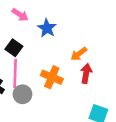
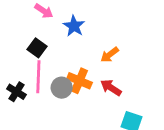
red arrow: (86, 73) -> (111, 88), moved, turned -66
gray circle: (22, 94) -> (62, 88), moved

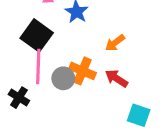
black square: (37, 48) -> (37, 35), size x1.5
black cross: (16, 92) -> (19, 98), moved

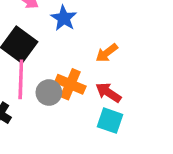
cyan square: (139, 115) -> (110, 121), moved

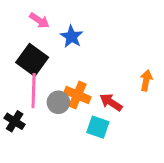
orange arrow: (107, 53) -> (146, 80), moved, turned 138
cyan square: (110, 121) -> (98, 127), moved

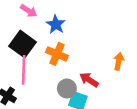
orange cross: (77, 95) -> (57, 54), moved
gray circle: (58, 102) -> (67, 88), moved

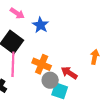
orange cross: (57, 54) -> (42, 64), moved

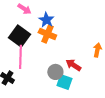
orange cross: (42, 64) -> (47, 34), moved

